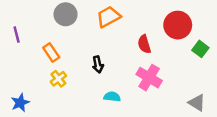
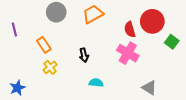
red semicircle: (144, 44) -> (130, 30), moved
pink cross: (149, 78) -> (128, 53), moved
gray triangle: (197, 103) -> (149, 88), moved

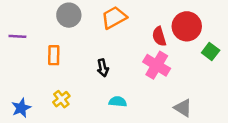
purple line: (14, 30) -> (17, 36), turned -72
orange rectangle: (44, 45) -> (54, 55), turned 35
yellow cross: (50, 67) -> (61, 99), moved

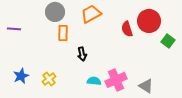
orange rectangle: (54, 55) -> (63, 33), moved
pink cross: (157, 65) -> (116, 80), moved, turned 35
blue star: (21, 108) -> (21, 76), moved

